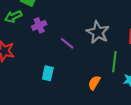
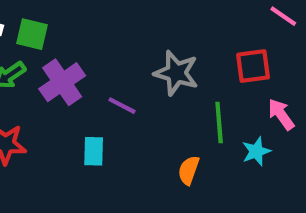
purple cross: (39, 25) -> (62, 82), size x1.5
cyan rectangle: (48, 73) -> (94, 151), moved

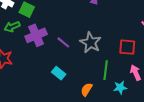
purple line: (122, 106) -> (63, 42), moved
cyan rectangle: (94, 151) -> (59, 73), moved, turned -64

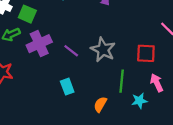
cyan rectangle: (59, 73) -> (67, 87), turned 32

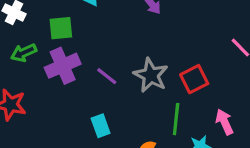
green square: (27, 14) -> (61, 28), moved, turned -30
red square: (146, 53) -> (194, 79), moved, turned -30

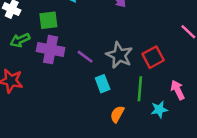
purple cross: (63, 66) -> (51, 50), turned 36
cyan rectangle: (101, 126) -> (103, 84), moved

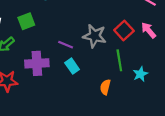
purple cross: (51, 50) -> (37, 63), moved
cyan rectangle: (103, 84) -> (72, 66), moved
pink arrow: (178, 90) -> (149, 30), moved

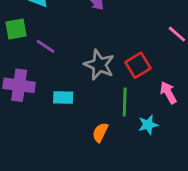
pink arrow: (149, 30) -> (168, 93), moved
purple line: (66, 45) -> (45, 46), moved
cyan rectangle: (72, 66) -> (63, 98), turned -64

